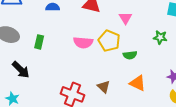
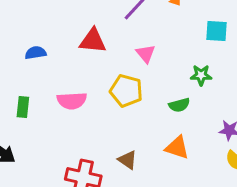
pink semicircle: (83, 42) -> (72, 101), moved
green semicircle: (130, 55) -> (179, 105), moved

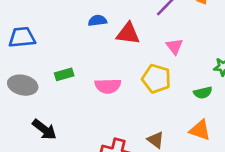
blue semicircle: (36, 53) -> (97, 21), moved
green rectangle: (23, 107) -> (64, 74), moved, turned 66

